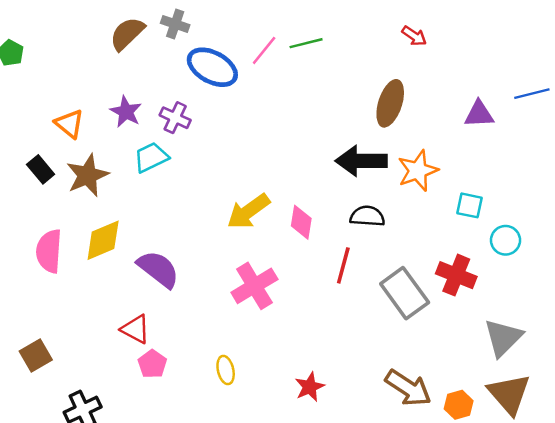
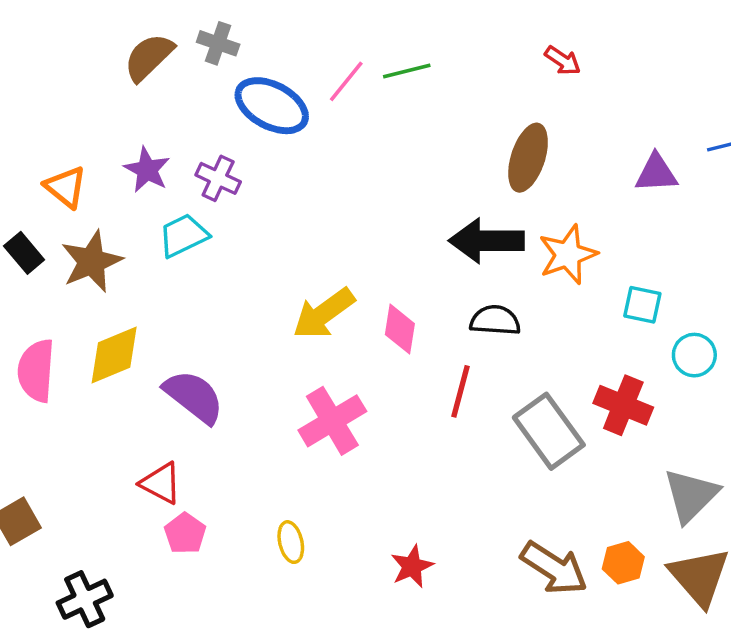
orange hexagon: (459, 405) -> (623, 563), moved

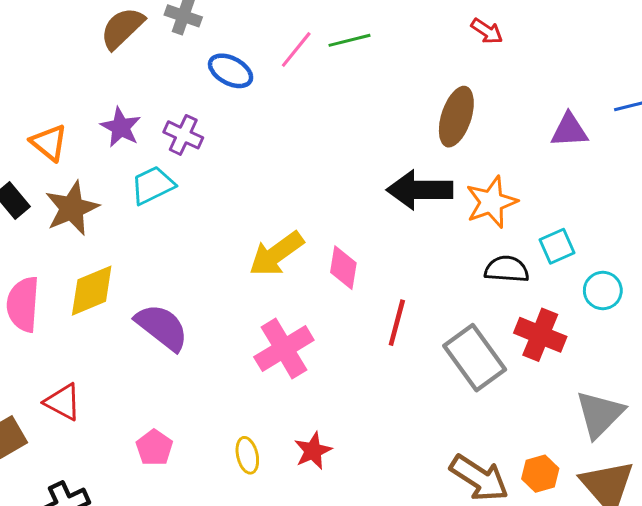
blue ellipse: (272, 106) -> (231, 71), size x0.7
cyan square: (642, 305) -> (557, 246), turned -36
black semicircle: (495, 320) -> (507, 269), moved
red triangle: (161, 483) -> (63, 402), moved
red star: (412, 566) -> (313, 451), moved

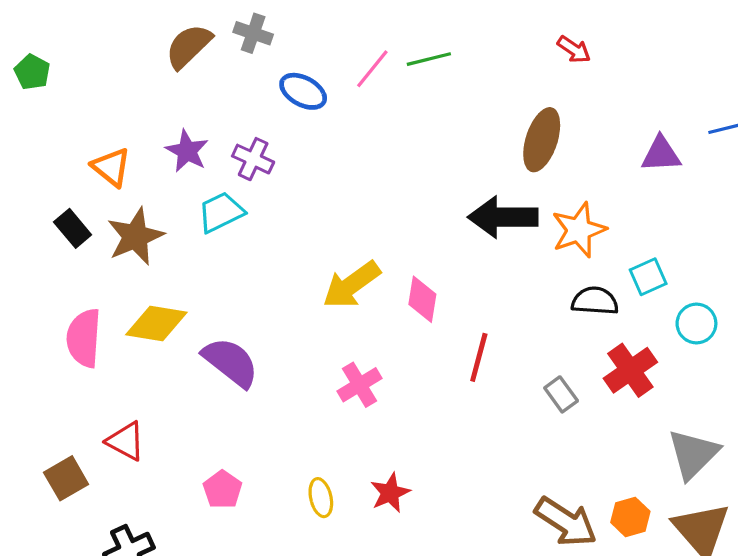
yellow diamond: (92, 291) -> (156, 323), turned 32
red cross: (540, 335) -> (630, 370), turned 33
pink cross: (284, 349) -> (360, 385), size x0.7
gray rectangle: (475, 358) -> (561, 394), size x0.5

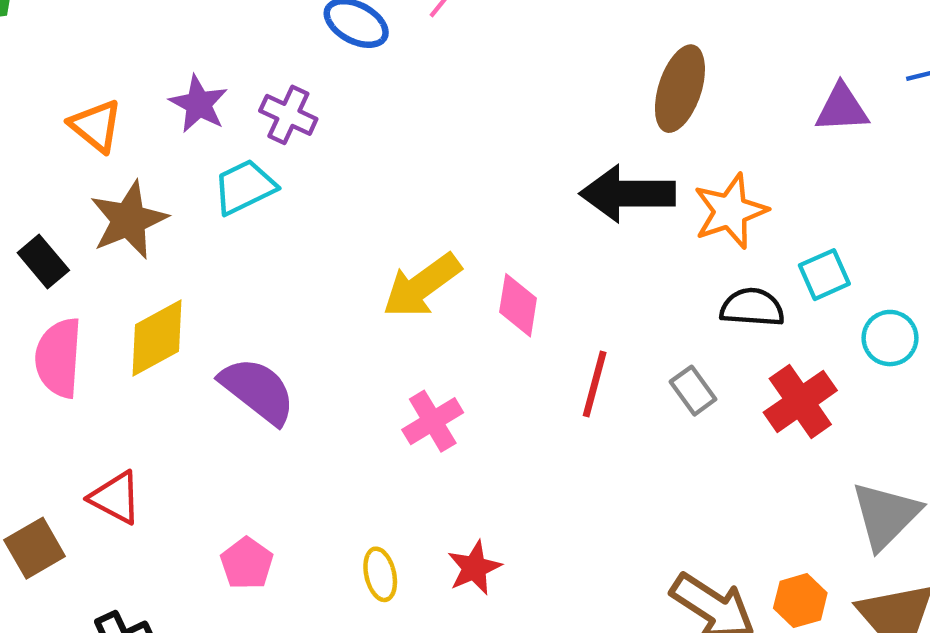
black rectangle: (73, 228) -> (43, 261), moved
yellow diamond: (156, 323) -> (157, 338), turned -38
gray rectangle: (561, 394) -> (693, 391), moved

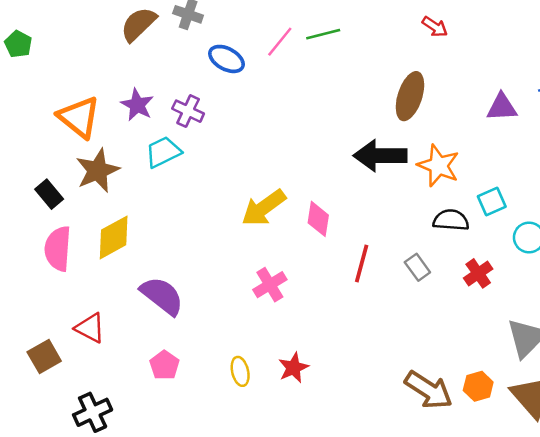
orange triangle: (96, 126) -> (79, 117), size x1.4
orange star: (730, 211) -> (439, 166), turned -30
purple semicircle: (258, 391) -> (162, 296), moved
red cross: (800, 401) -> (478, 273), size x0.7

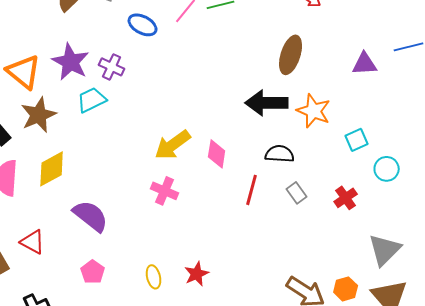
purple star: (137, 105) -> (71, 62), size x1.4
black semicircle: (451, 220) -> (280, 154), moved
pink cross: (270, 285) -> (165, 191), moved, turned -36

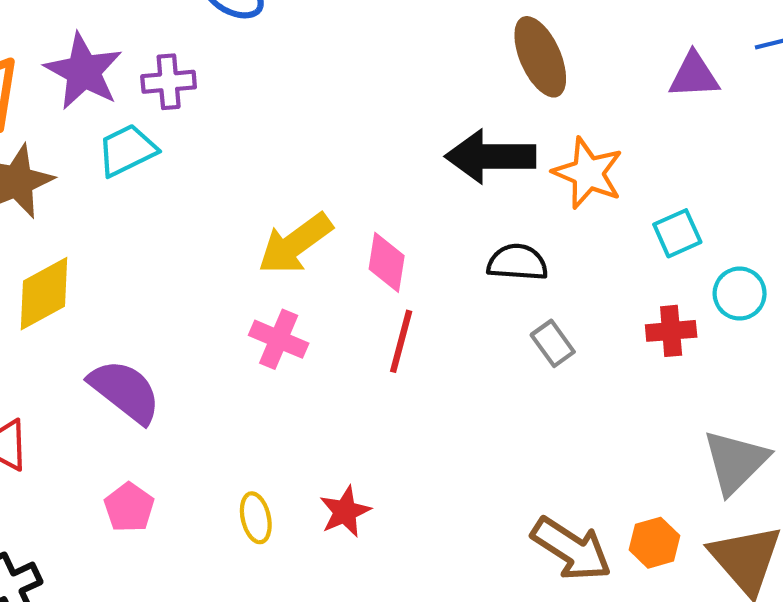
brown ellipse: (291, 55) -> (540, 57), turned -42
purple cross: (112, 67) -> (169, 82), turned -30
red line: (252, 190) -> (401, 341), moved
red cross: (346, 198) -> (671, 331), moved, turned 30

